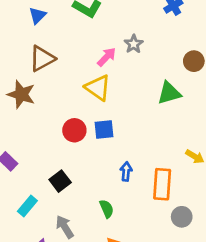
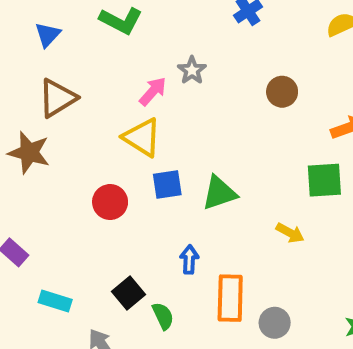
green triangle: (169, 93) -> (219, 193), moved
blue square: (104, 129) -> (167, 184), moved
black square: (60, 181) -> (129, 293), moved
orange rectangle: (162, 184) -> (230, 298), moved
cyan rectangle: (27, 206) -> (55, 301), moved, turned 70

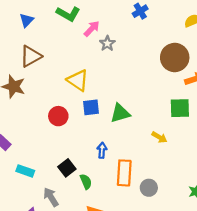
pink arrow: (153, 91) -> (92, 29), moved
brown circle: (282, 92) -> (175, 58), moved, size x1.6

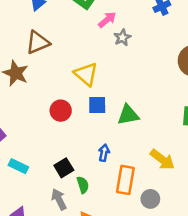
yellow arrow: (159, 137) -> (162, 160), moved, size x1.5
gray arrow: (51, 197) -> (59, 199), moved

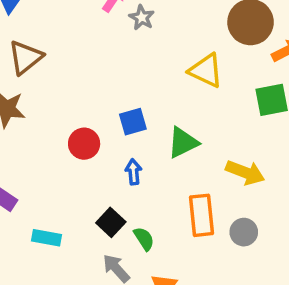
yellow triangle: (86, 74) -> (206, 71), moved
green triangle: (128, 115) -> (183, 143), moved
blue arrow: (104, 153) -> (133, 172), moved

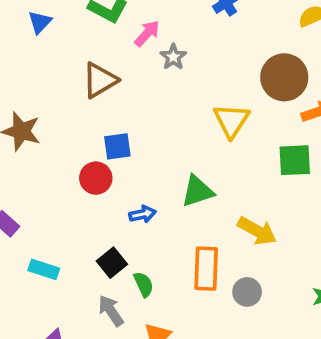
brown triangle: (26, 57) -> (100, 80), moved
yellow triangle: (206, 71) -> (231, 121), turned 30
blue square: (133, 122) -> (117, 146), moved
blue arrow: (133, 172) -> (142, 214), turned 75

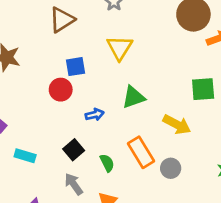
yellow triangle: (231, 121) -> (120, 48), moved
green square: (295, 160) -> (203, 89), moved
orange rectangle: (206, 269) -> (141, 152), turned -32
green semicircle: (144, 284) -> (107, 163), moved

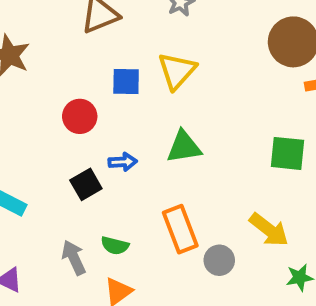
blue square: (76, 67) -> (126, 81), moved
yellow arrow: (177, 124) -> (269, 230), moved
black square: (74, 150) -> (86, 184), moved
green semicircle: (107, 163) -> (115, 246), moved, turned 120

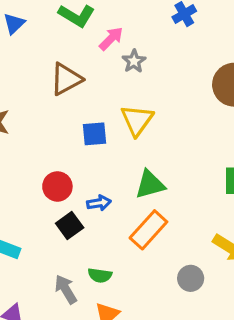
red circle: (80, 116) -> (57, 186), moved
orange rectangle: (180, 229) -> (148, 230), moved, turned 69

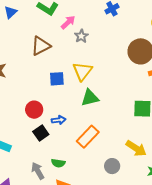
green triangle: (150, 184) -> (90, 98), moved

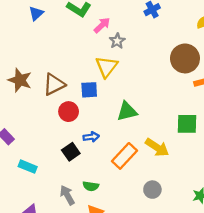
brown triangle: (41, 46) -> (54, 84), moved
yellow triangle: (82, 71) -> (107, 67), moved
red circle: (34, 110) -> (69, 112), moved
yellow arrow: (136, 148) -> (157, 147), moved

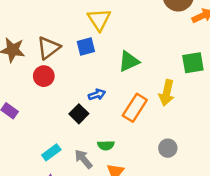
red circle: (69, 112) -> (44, 76), moved
yellow arrow: (157, 147) -> (167, 93), turned 80
cyan rectangle: (28, 167) -> (51, 152), moved, turned -48
gray circle: (152, 190) -> (168, 148), moved

